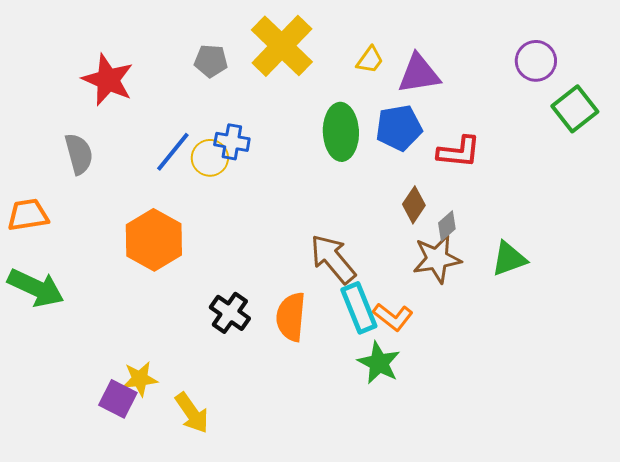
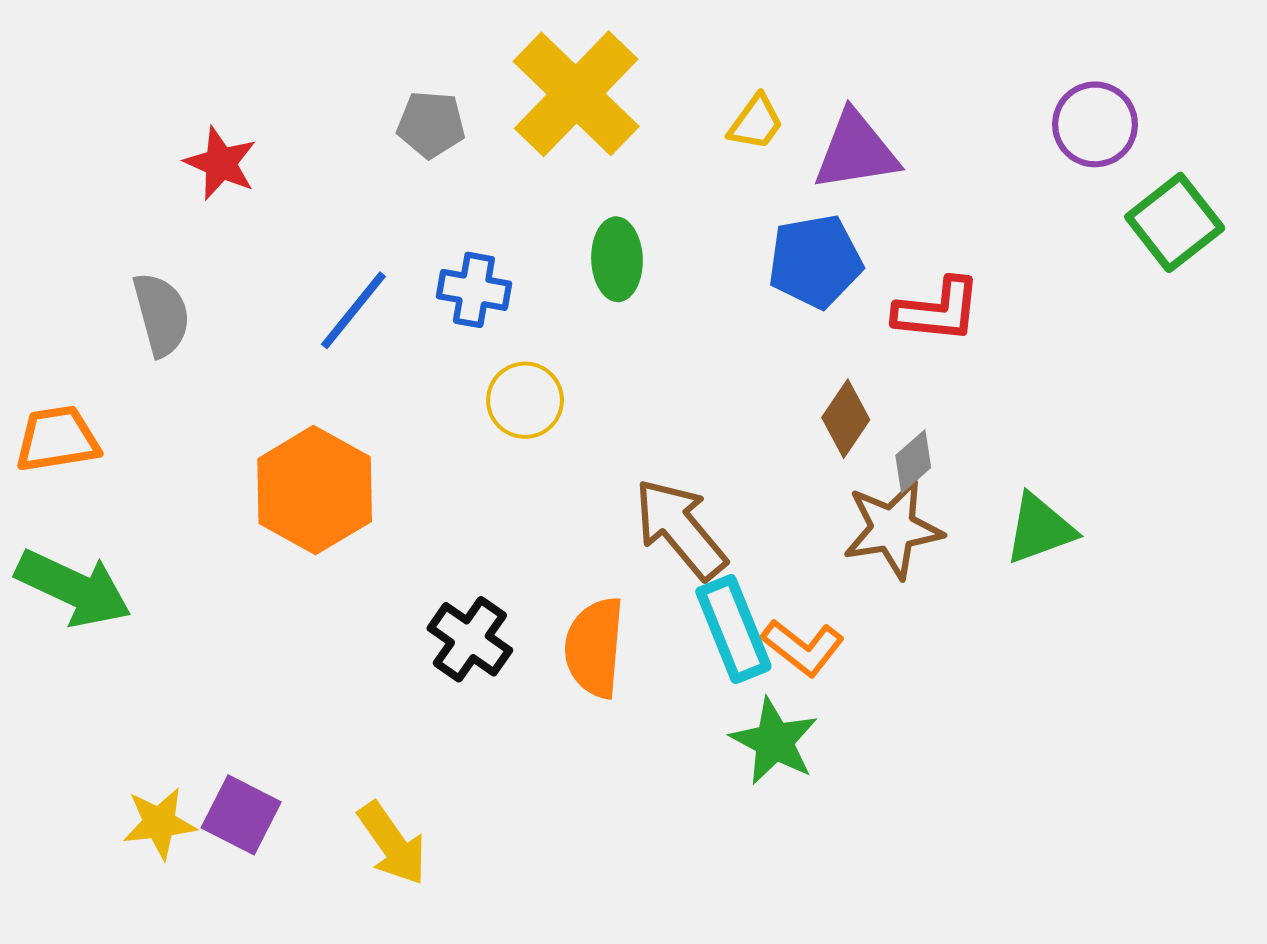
red star: (108, 80) -> (221, 163), size x0.7
green ellipse: (341, 132) -> (617, 259), moved, size x0.7
yellow circle: (210, 158) -> (525, 400), moved
yellow star: (140, 379) -> (159, 823), moved

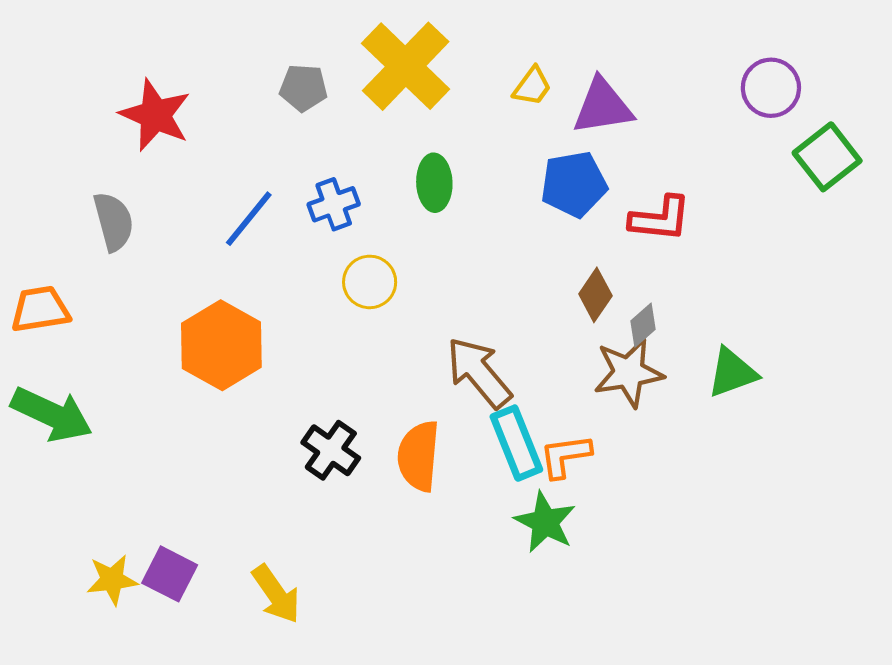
red star: (221, 163) -> (155, 115), size x1.4
blue cross: (474, 290) -> (334, 204), turned -30
orange L-shape: (803, 647) -> (565, 456), turned 134

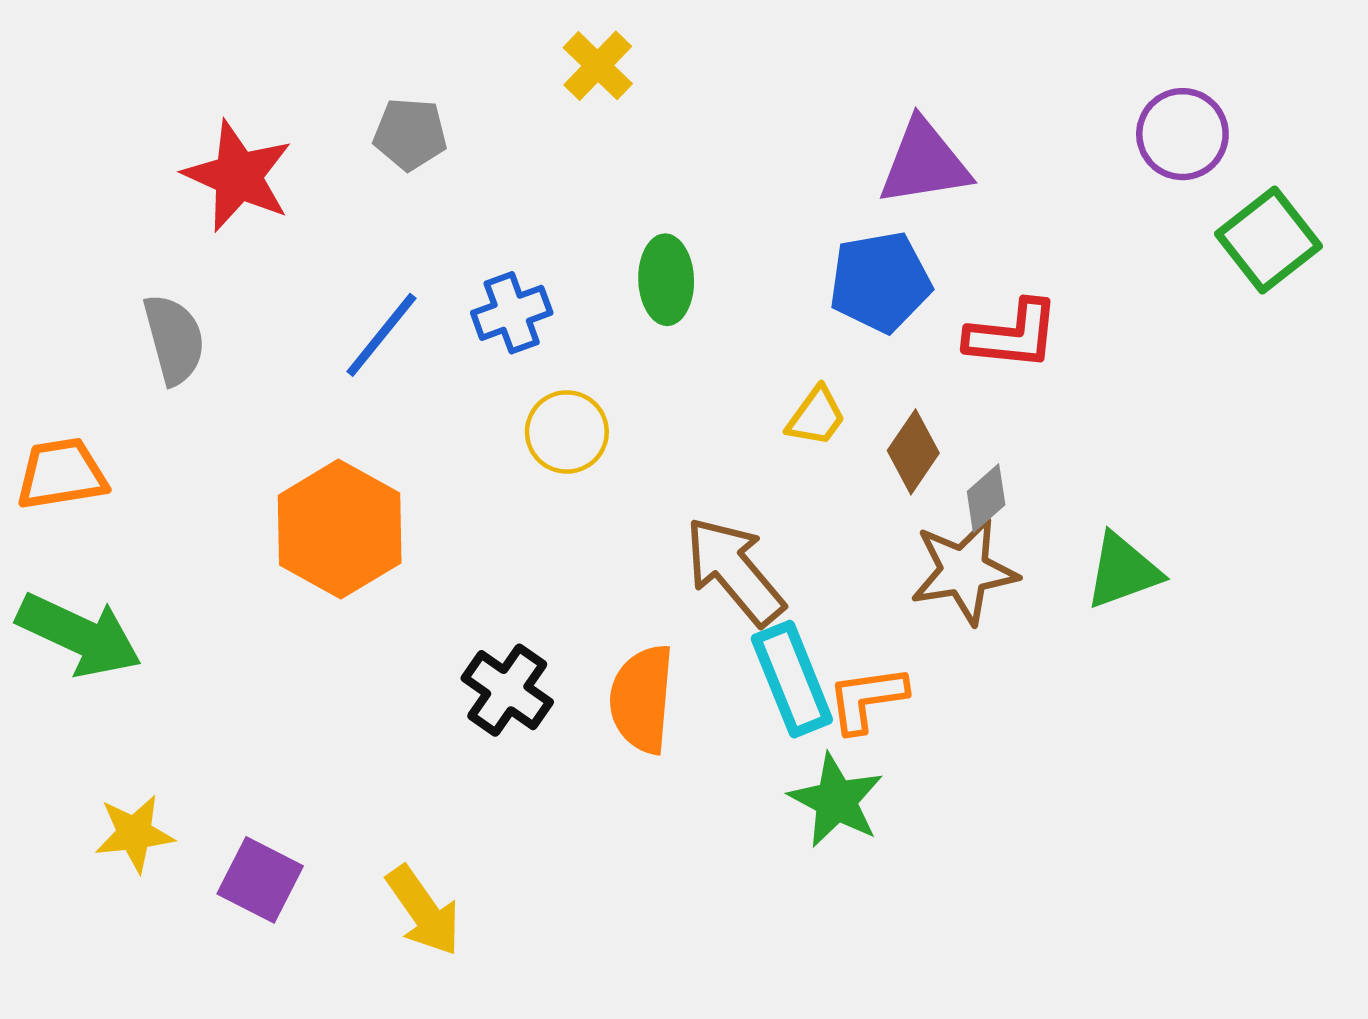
yellow cross: (406, 66) -> (598, 66), moved, size x0.5
yellow trapezoid: (532, 86) -> (816, 417), moved
gray pentagon: (303, 88) -> (410, 134), moved
yellow star: (112, 580) -> (134, 834), moved

